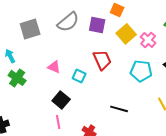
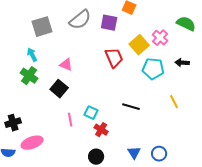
yellow square: (126, 34) -> (139, 45), moved
cyan arrow: (10, 56) -> (32, 55), moved
cyan square: (79, 76) -> (91, 113), moved
black square: (61, 100) -> (59, 89), moved

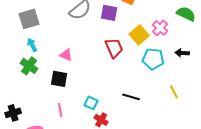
gray square: (42, 27) -> (29, 19), moved
black square: (59, 89) -> (59, 79), turned -30
pink line: (70, 120) -> (60, 110), moved

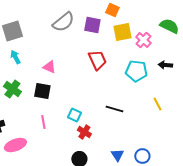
yellow square: (139, 35) -> (122, 32), moved, turned 30
green cross: (29, 66) -> (12, 89), moved

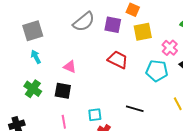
pink cross: (143, 40) -> (170, 48), moved
red trapezoid: (97, 60) -> (118, 60), turned -40
cyan square: (74, 115) -> (95, 115), turned -32

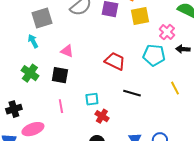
gray square: (33, 31) -> (42, 18), moved
red trapezoid: (118, 60) -> (115, 61), moved

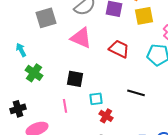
cyan arrow: (33, 41) -> (21, 50), moved
pink triangle: (67, 51) -> (81, 38), moved, size x1.6
red trapezoid: (115, 61) -> (119, 49), moved
black square: (60, 75) -> (75, 79), moved

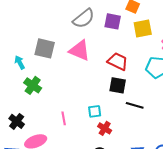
gray square: (46, 18) -> (45, 48), moved, turned 30
black square: (75, 79) -> (118, 85), moved
black cross: (18, 109) -> (17, 121), turned -35

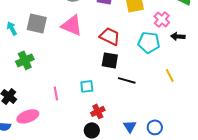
cyan arrow: (20, 62) -> (12, 28), moved
green cross: (33, 85) -> (25, 60), turned 30
red cross: (105, 128) -> (98, 111), moved, turned 32

